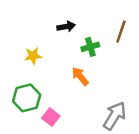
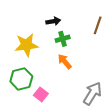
green cross: (90, 47) -> (63, 39), moved
yellow star: (33, 56) -> (26, 45), size x1.6

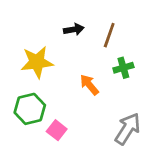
brown line: (98, 25) -> (109, 35), moved
green cross: (63, 39) -> (123, 68), moved

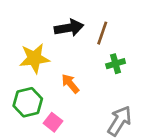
black arrow: (74, 29) -> (69, 28), size x1.5
orange arrow: (89, 85) -> (70, 84), moved

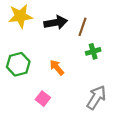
yellow star: (34, 58) -> (20, 16), moved
green hexagon: (28, 102) -> (18, 64), moved

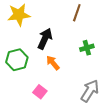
black arrow: (56, 22) -> (45, 39), moved, turned -55
brown line: (82, 27) -> (77, 13), moved

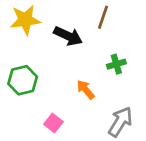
black arrow: (45, 39) -> (68, 36), moved, turned 90
orange arrow: (53, 63) -> (86, 90), moved

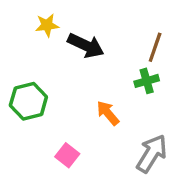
brown line: (103, 17) -> (155, 47), moved
yellow star: (25, 20) -> (47, 25), moved, size x0.6

